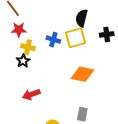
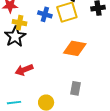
black star: (23, 61) -> (15, 37), size x1.5

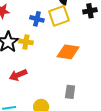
yellow cross: (20, 23) -> (26, 42), moved

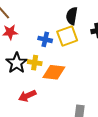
orange diamond: (68, 52) -> (54, 72), moved

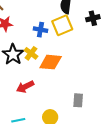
yellow cross: (35, 63) -> (31, 53), turned 32

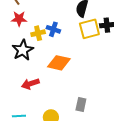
yellow square: (62, 25) -> (89, 29), moved
yellow cross: (31, 53) -> (38, 33), moved, turned 32

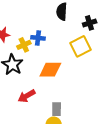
yellow square: (89, 29) -> (81, 46), moved
gray rectangle: (81, 105) -> (57, 109), moved

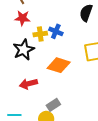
gray rectangle: (57, 109) -> (53, 105), turned 40

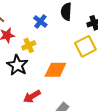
blue cross: (56, 31) -> (40, 21), moved, turned 32

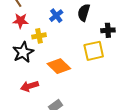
orange diamond: (55, 70) -> (59, 66), turned 30

